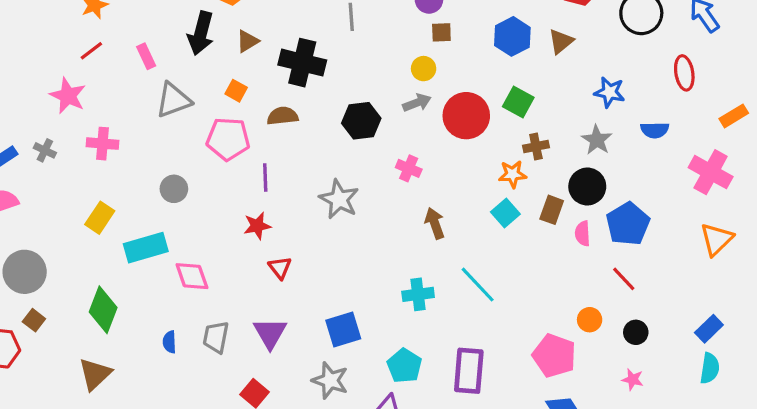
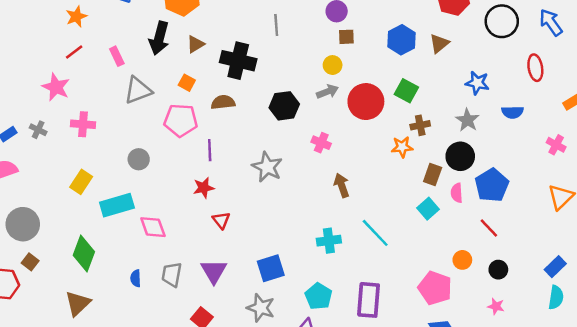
pink cross: (711, 172) -> (556, 145), size x0.6
cyan square: (505, 213) -> (428, 209), moved

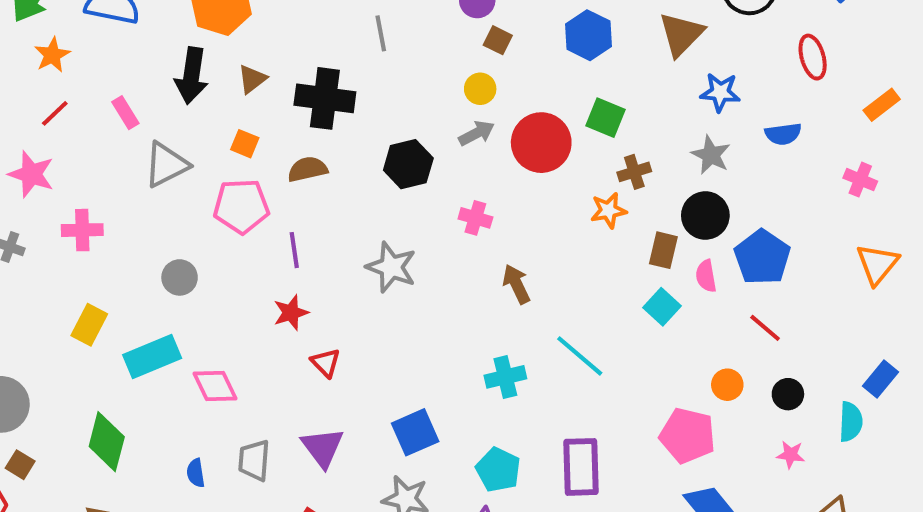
brown square: (346, 37) -> (498, 40), turned 35
brown triangle: (439, 43) -> (681, 34), moved, size x1.4
cyan semicircle: (556, 297) -> (851, 422), moved

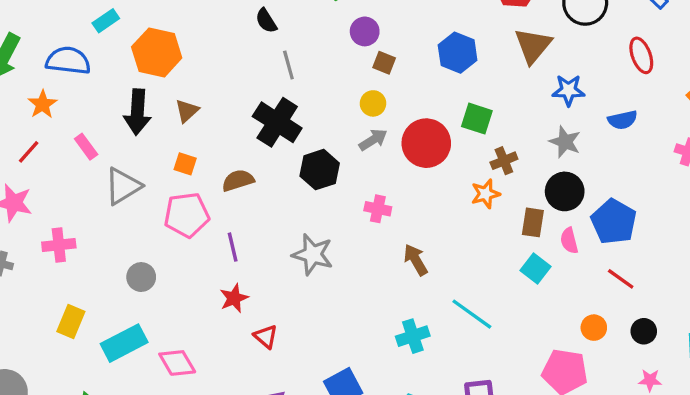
orange star: (52, 55) -> (42, 104), moved
black cross: (325, 98) -> (277, 122), moved, turned 30

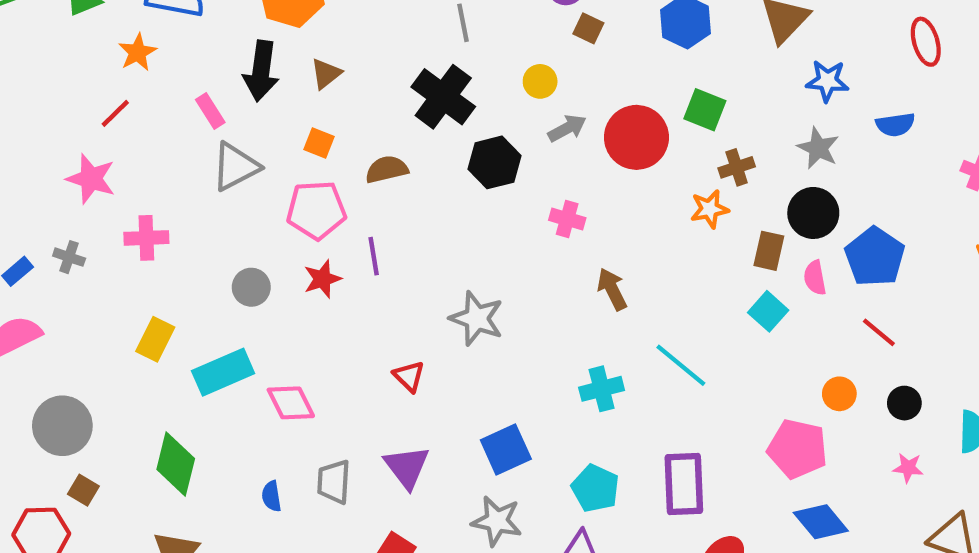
yellow circle: (373, 103) -> (540, 81), moved
pink rectangle: (86, 147) -> (210, 111), moved
gray star: (313, 254) -> (477, 318), moved
red star: (234, 298) -> (322, 279), moved

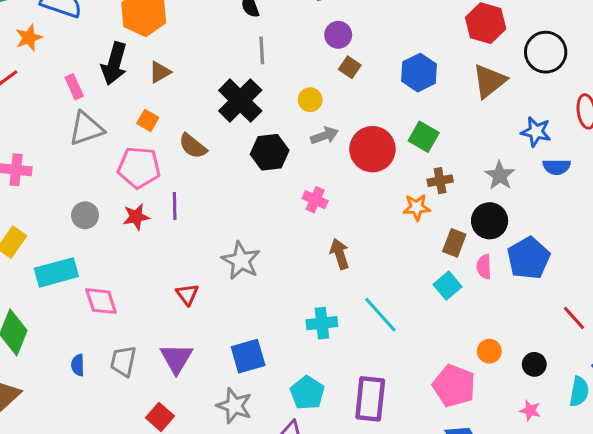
blue star: (827, 81) -> (536, 132), moved
brown semicircle: (387, 169) -> (193, 146), turned -136
red line: (879, 332) -> (574, 318), moved

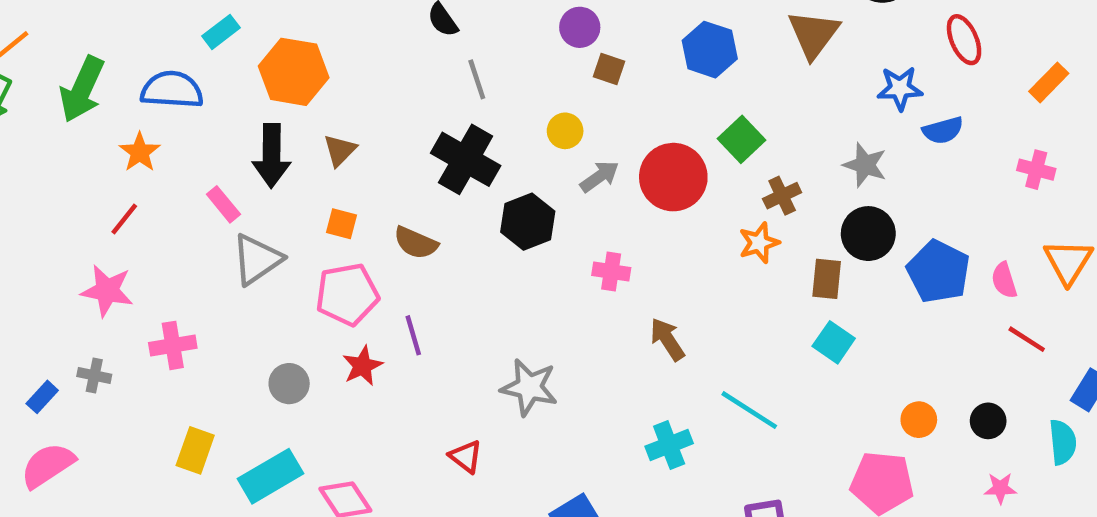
green square: (424, 137) -> (741, 139), turned 32
pink semicircle: (484, 267) -> (1004, 280), moved

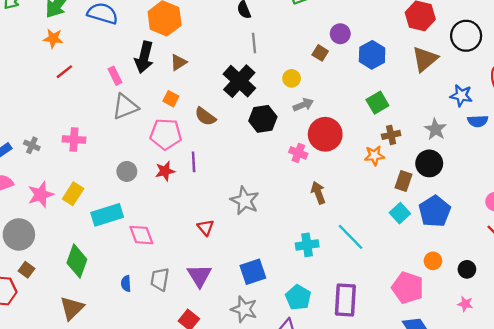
purple circle: (580, 27) -> (340, 34), moved
orange star: (140, 152) -> (53, 38), moved, turned 30
red circle: (673, 177) -> (325, 134), moved
blue pentagon: (938, 272) -> (435, 211), moved
pink star: (107, 291) -> (41, 195), moved, turned 30

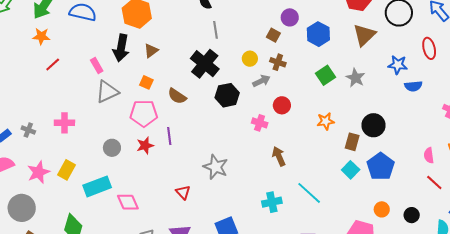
gray star: (435, 129) -> (355, 78), moved
red circle: (325, 134) -> (282, 105), size x0.6
brown cross: (391, 135) -> (278, 62), moved, turned 35

